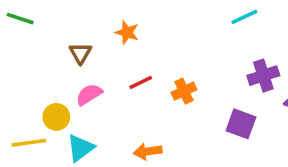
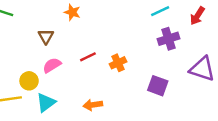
orange star: (127, 32) -> (72, 12), moved
purple cross: (263, 76) -> (169, 39), moved

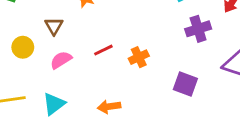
yellow circle: (29, 81) -> (23, 47), moved

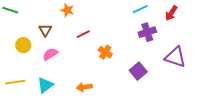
red line: (103, 50) -> (83, 34), moved
orange cross: (139, 57) -> (105, 52), turned -32
purple square: (185, 84) -> (138, 71), turned 30

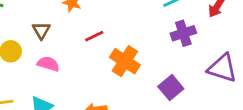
orange cross: (105, 52) -> (125, 61), size x1.5
pink semicircle: (50, 54) -> (48, 64), turned 49

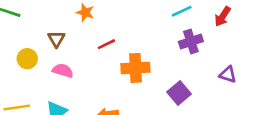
orange cross: (125, 61) -> (135, 68), turned -36
purple triangle: (222, 68) -> (228, 75), size x0.6

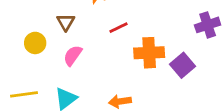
pink semicircle: (63, 71) -> (73, 55), turned -72
purple square: (179, 93) -> (183, 65), moved

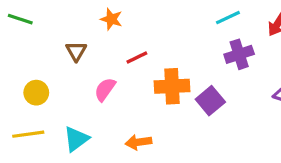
yellow circle: (35, 43) -> (36, 93), moved
pink semicircle: (73, 55) -> (105, 89), moved

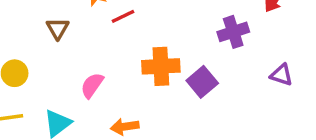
red line: (137, 57) -> (123, 16), moved
pink semicircle: (105, 89) -> (92, 85), moved

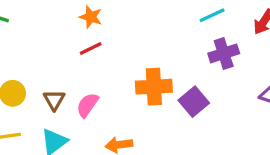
red line: (123, 16) -> (91, 48), moved
brown triangle: (58, 28) -> (54, 100), moved

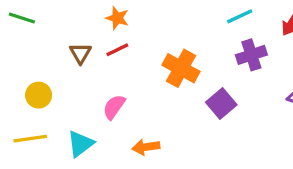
orange cross: (154, 87) -> (181, 68), moved, turned 32
brown triangle: (54, 100) -> (80, 53), moved

